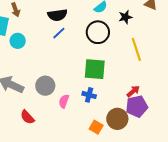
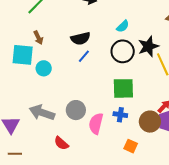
black star: (125, 17) -> (148, 46), moved, size x1.5
pink semicircle: (64, 101) -> (96, 124), size x1.5
brown circle: (117, 119) -> (150, 122), moved

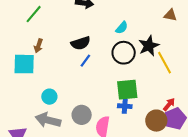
brown arrow: (38, 38) -> (38, 46), turned 48
cyan circle: (44, 68) -> (49, 97), moved
blue cross: (120, 115) -> (125, 106), moved

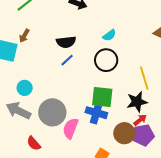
black star: (149, 46) -> (137, 102), moved
blue cross: (125, 106) -> (96, 113), size x1.5
gray circle: (82, 115) -> (52, 112), size x1.4

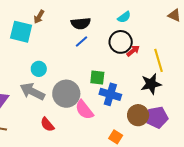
green square: (102, 97) -> (97, 78), moved, size x0.7
red arrow: (140, 120) -> (133, 51), moved
pink semicircle: (71, 128) -> (84, 110), turned -60

